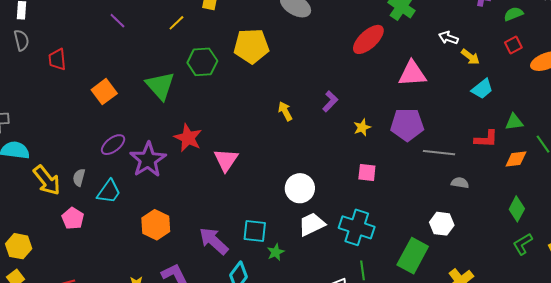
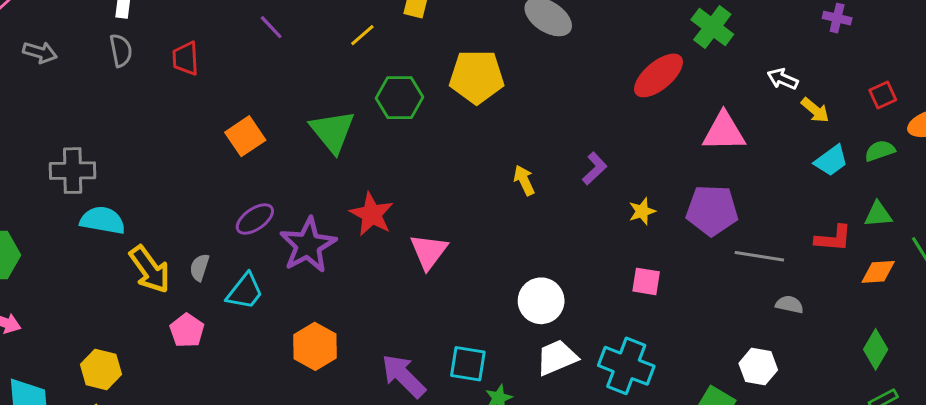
green semicircle: (513, 14) -> (880, 151), moved
red trapezoid: (57, 59) -> (186, 58), moved

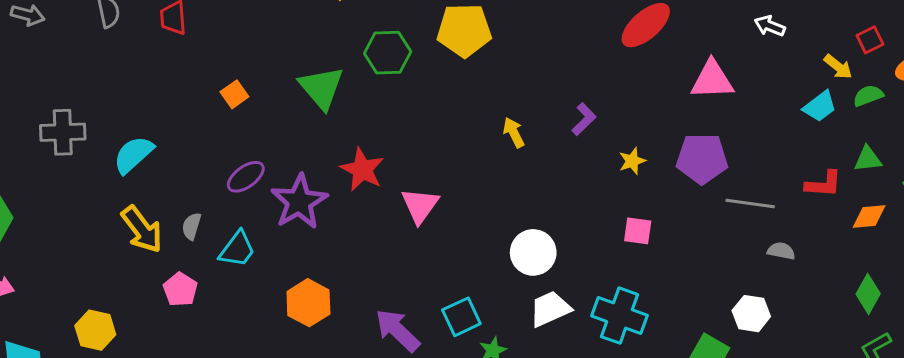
yellow arrow: (815, 110) -> (838, 67), moved
orange square: (245, 136) -> (234, 94), size x0.7
cyan semicircle: (103, 220) -> (133, 155), moved, turned -51
cyan square: (468, 364) -> (461, 317), turned -33

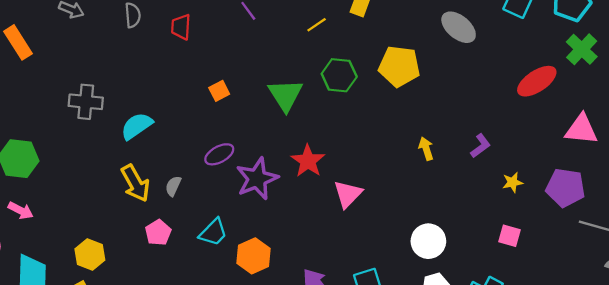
cyan trapezoid: (237, 249) -> (213, 232), moved

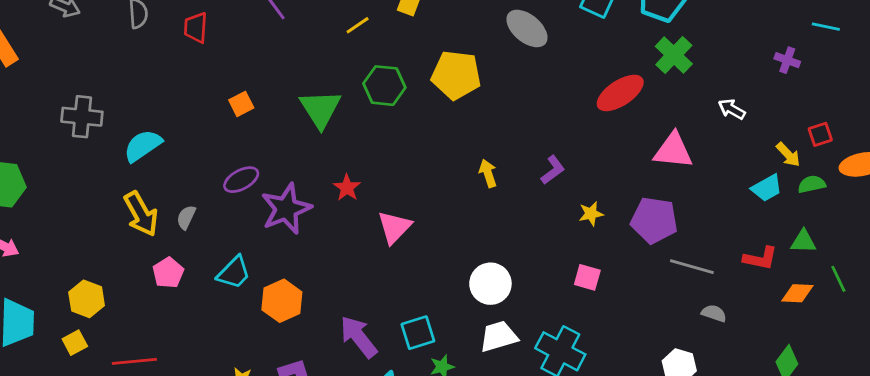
red star: (308, 161) -> (347, 188), size x0.7

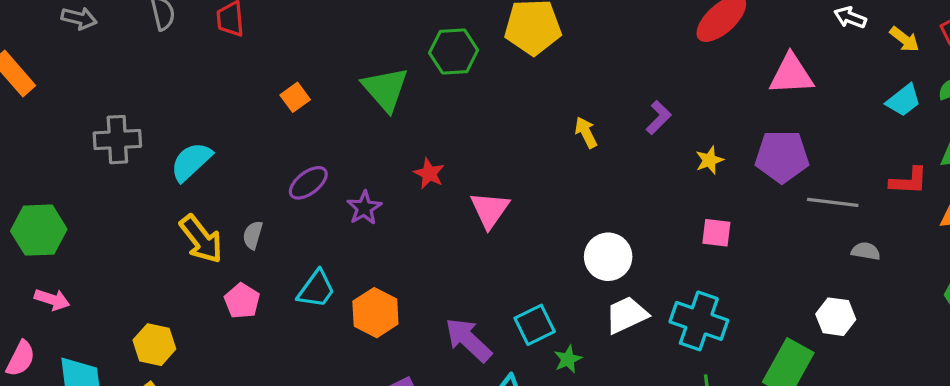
yellow arrow: (788, 155) -> (905, 39), moved
purple star: (286, 209) -> (364, 208), size x0.6

